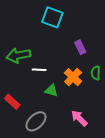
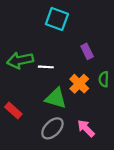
white line: (39, 70) -> (46, 67), moved
green triangle: (51, 90) -> (56, 98), size x1.5
gray ellipse: (36, 121) -> (52, 128), moved

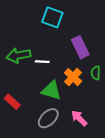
purple rectangle: (87, 51) -> (80, 47), size x1.5

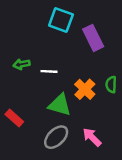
purple rectangle: (80, 47) -> (93, 38), moved
green arrow: (18, 55) -> (21, 64), size x0.6

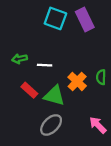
purple rectangle: (93, 38) -> (85, 20), moved
red rectangle: (14, 118) -> (29, 90), moved
pink arrow: (92, 137) -> (98, 125), moved

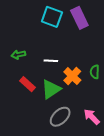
white line: (45, 65) -> (51, 61), moved
green triangle: (54, 96) -> (51, 89), turned -50
gray ellipse: (51, 125) -> (60, 117), moved

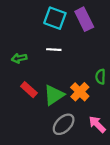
white line: (51, 61) -> (54, 50), moved
orange cross: (72, 76) -> (80, 92), moved

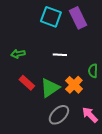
white line: (54, 50) -> (60, 55), moved

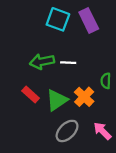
green arrow: (18, 54) -> (42, 61), moved, size x1.5

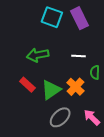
white line: (68, 63) -> (79, 56), moved

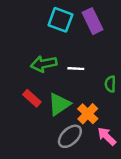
white line: (79, 56) -> (76, 69), moved
orange cross: (75, 87) -> (88, 114), moved

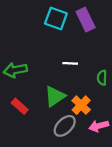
green arrow: (44, 64) -> (15, 70), moved
red rectangle: (32, 98) -> (20, 106), moved
pink arrow: (107, 136) -> (99, 126), turned -60

